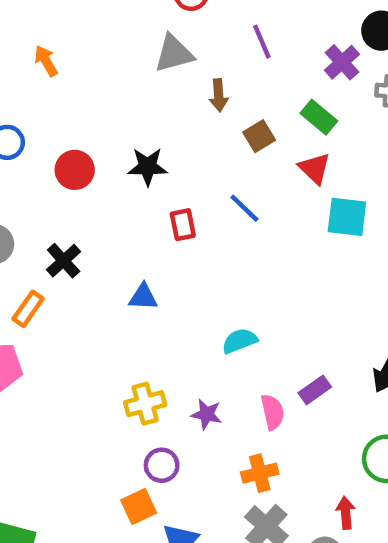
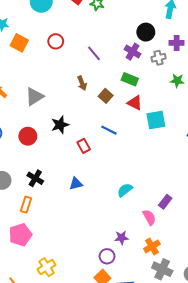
gray triangle: (174, 54) -> (34, 97), moved
yellow cross: (145, 404) -> (46, 267), moved
purple star: (207, 414) -> (121, 238), moved

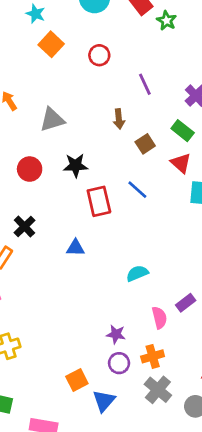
red rectangle: (84, 146) -> (99, 201), size x1.5
purple circle: (107, 256) -> (119, 363), moved

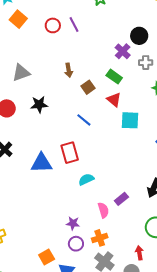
purple line: (145, 84) -> (74, 25), moved
red rectangle: (99, 201) -> (70, 153), moved
blue triangle: (75, 248) -> (42, 163), size x1.6

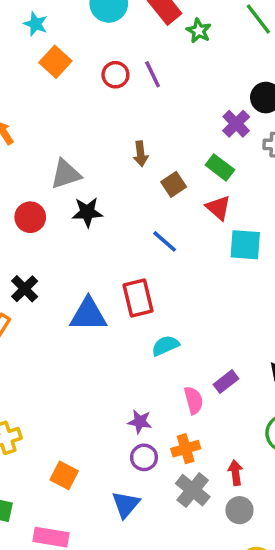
gray triangle: (21, 73) -> (66, 174), moved
red arrow: (139, 253) -> (235, 473), moved
orange square: (47, 257) -> (64, 475), moved, turned -35

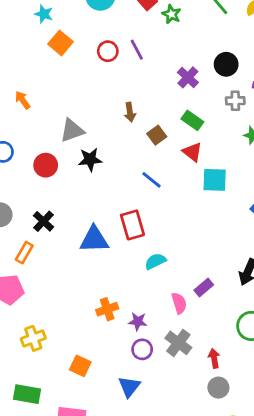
purple cross: (236, 124) -> (188, 77), moved
orange cross: (186, 449) -> (107, 309), moved
gray cross: (193, 490) -> (178, 343), moved

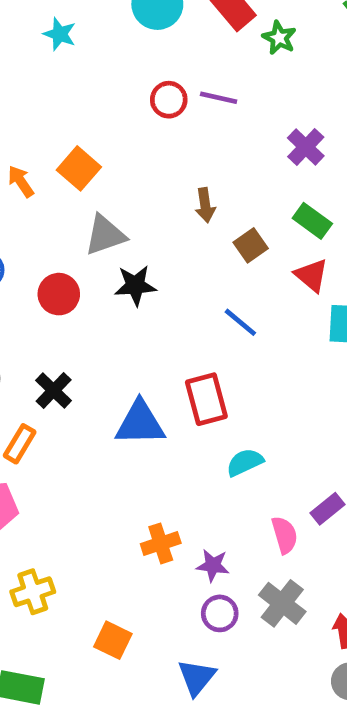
orange square: (60, 43) -> (79, 168), moved
purple line: (137, 50) -> (219, 98), turned -50

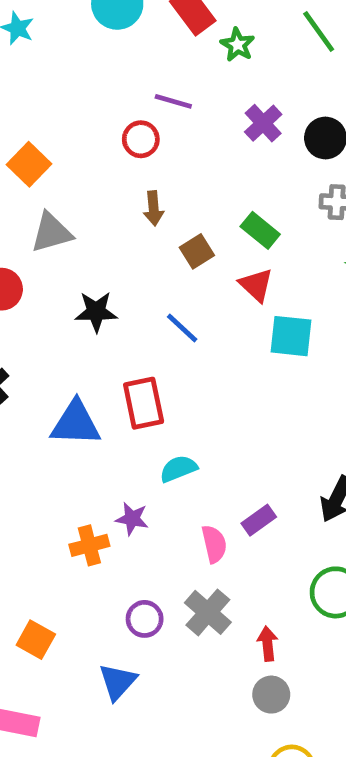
red circle: (169, 100) -> (141, 139), moved
purple cross: (306, 147) -> (263, 123), moved
black star: (135, 285) -> (96, 312), moved
purple star: (213, 565) -> (132, 519), moved

